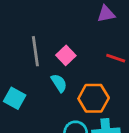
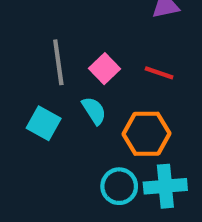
red line: (116, 58) -> (159, 73), moved
cyan square: (15, 98) -> (44, 123), moved

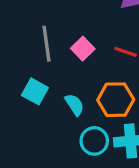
cyan semicircle: (94, 111) -> (74, 105), moved

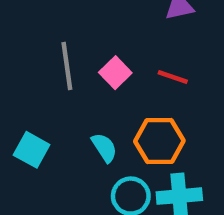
cyan square: (35, 91) -> (32, 150), moved

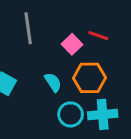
pink square: (115, 73) -> (72, 44), moved

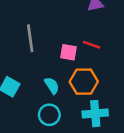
pink square: (72, 44) -> (68, 52), turned -36
cyan circle: (71, 114) -> (49, 115), moved

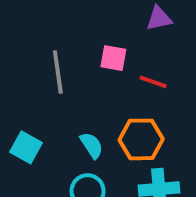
pink square: (68, 52) -> (113, 58), moved

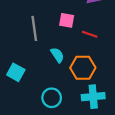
cyan semicircle: (92, 145) -> (57, 55), moved

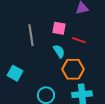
cyan semicircle: (57, 55) -> (59, 51), moved

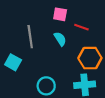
gray line: (31, 35) -> (30, 37), moved
orange hexagon: (73, 69) -> (90, 58), moved

